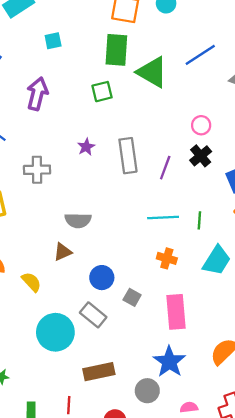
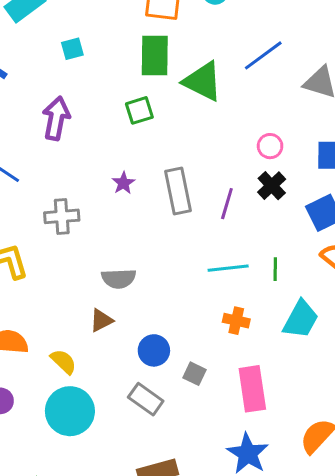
cyan circle: (55, 332) -> (70, 411), moved

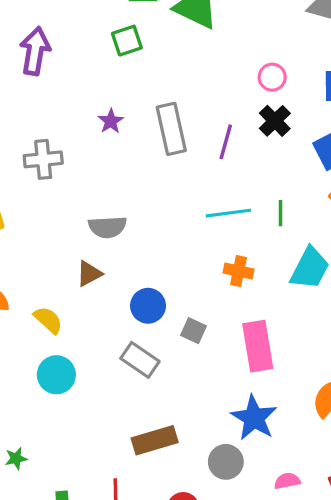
cyan circle: (70, 411) -> (56, 375), size x0.7

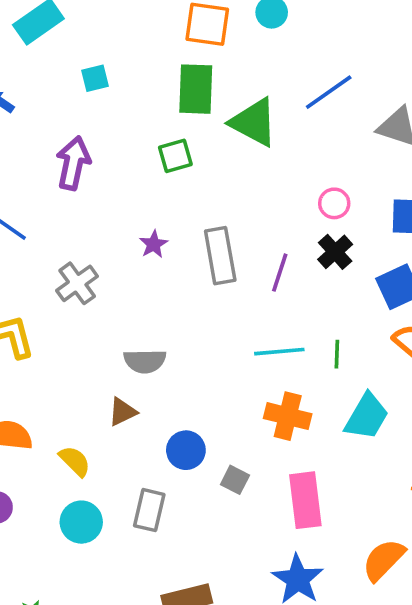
gray cross: (43, 159) -> (77, 283), turned -33
orange cross: (239, 271) -> (288, 416), size x1.4
gray rectangle: (140, 360) -> (149, 510), moved, turned 66

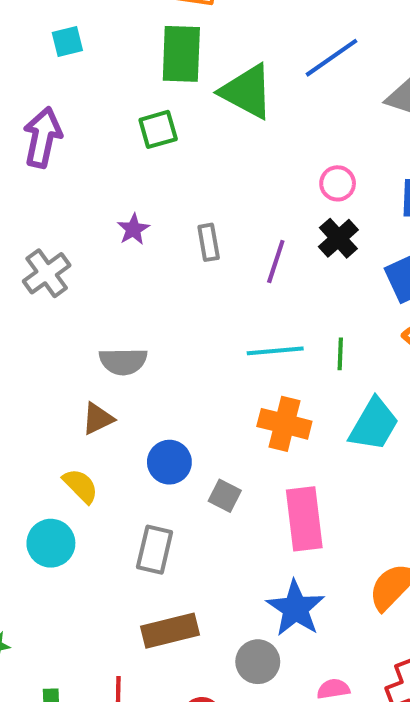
gray rectangle: (220, 256) -> (209, 242), size x0.6
yellow semicircle: (75, 461) -> (80, 486), moved
gray rectangle: (149, 510) -> (155, 550), moved

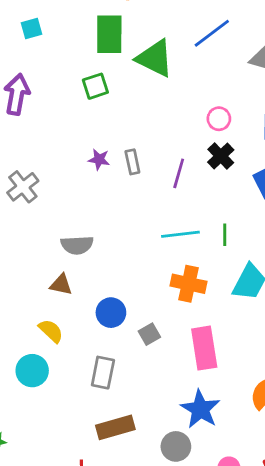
purple star: (133, 229) -> (99, 159), moved, turned -30
brown triangle: (98, 419) -> (61, 285), turned 40
gray square: (225, 496) -> (149, 334), turned 35

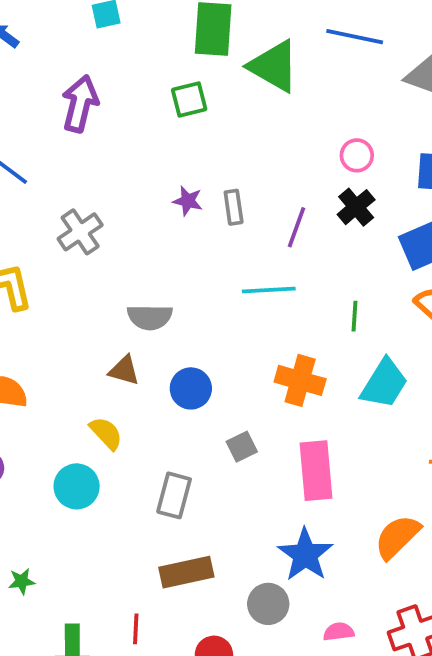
blue line: (212, 33) -> (355, 37), turned 45
cyan line: (180, 234) -> (269, 290), moved
blue circle: (111, 313) -> (191, 388), moved

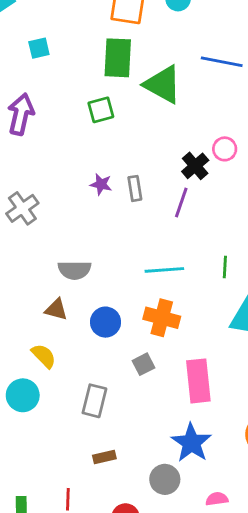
black cross: (356, 207) -> (195, 166), moved
cyan line: (269, 290) -> (164, 270), moved
orange cross: (300, 380) -> (162, 318), moved
brown rectangle: (186, 572) -> (104, 457), size x0.6

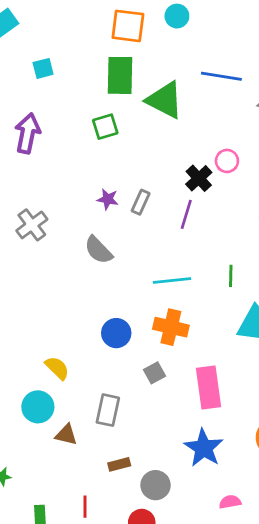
gray rectangle: (135, 188) -> (141, 202), turned 35
gray semicircle: (74, 270) -> (98, 250), moved, turned 48
brown triangle: (56, 309) -> (66, 435), moved
gray circle: (165, 479) -> (156, 485), moved

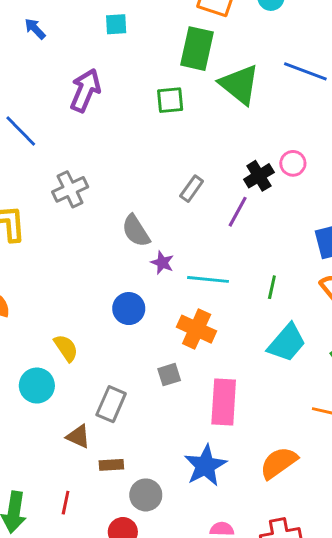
purple star: (108, 199) -> (162, 263), moved
blue circle: (116, 333) -> (129, 309), moved
brown triangle: (66, 435) -> (78, 437), moved

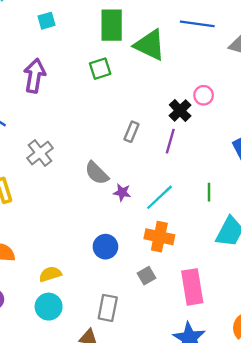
cyan line: (208, 279) -> (159, 197), turned -36
blue circle: (129, 309) -> (105, 247), moved
yellow semicircle: (66, 348) -> (50, 274), moved, turned -60

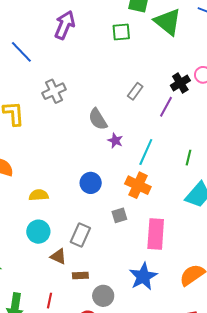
cyan line: (159, 197) -> (146, 152), turned -36
cyan circle: (49, 307) -> (38, 232), moved

